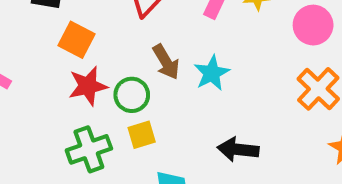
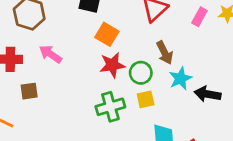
cyan star: (212, 73) -> (180, 78), moved
black arrow: (238, 149) -> (208, 94), moved

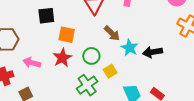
red star: (112, 65) -> (62, 58), moved
green circle: (141, 73) -> (91, 56), moved

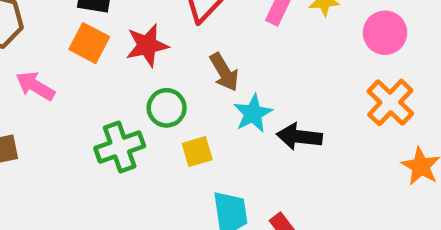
orange square: (67, 35) -> (89, 43), moved
red star: (62, 58) -> (147, 45), moved
green cross: (87, 85) -> (120, 147), moved

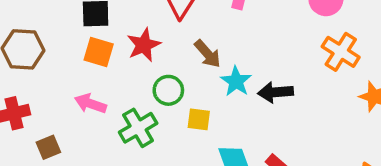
pink arrow: (35, 86) -> (90, 104), moved
yellow square: (197, 152) -> (199, 119), turned 35

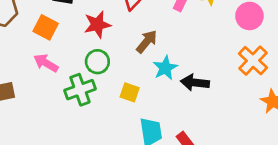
orange square: (99, 52) -> (46, 27), moved
brown arrow: (208, 54) -> (147, 42), turned -110
green circle: (168, 90) -> (97, 62), moved

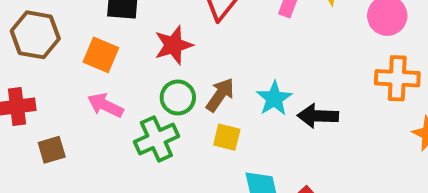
brown arrow: (147, 42) -> (220, 95), moved
orange cross: (253, 61) -> (397, 78), turned -36

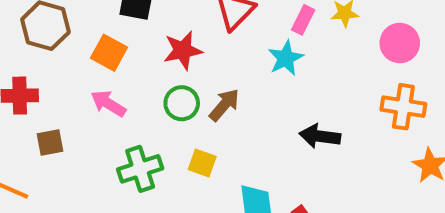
cyan star: (274, 99) -> (286, 58), moved
yellow square: (227, 137) -> (202, 163), moved
green cross: (156, 139) -> (140, 169), moved

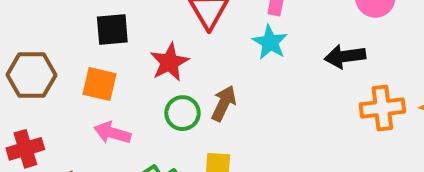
orange cross: (403, 107) -> (382, 108), moved
black arrow: (320, 136) -> (345, 56), moved

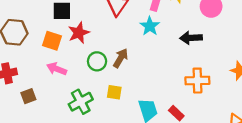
red star: (169, 62) -> (79, 33), moved
orange cross: (382, 108) -> (197, 81), moved

